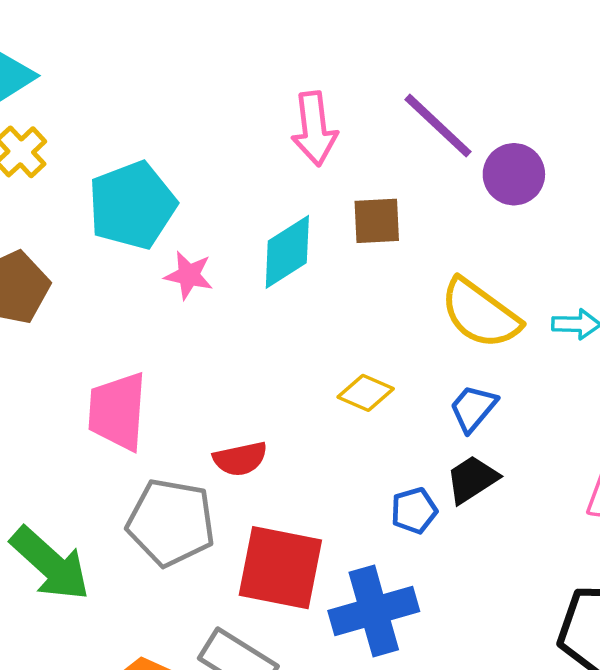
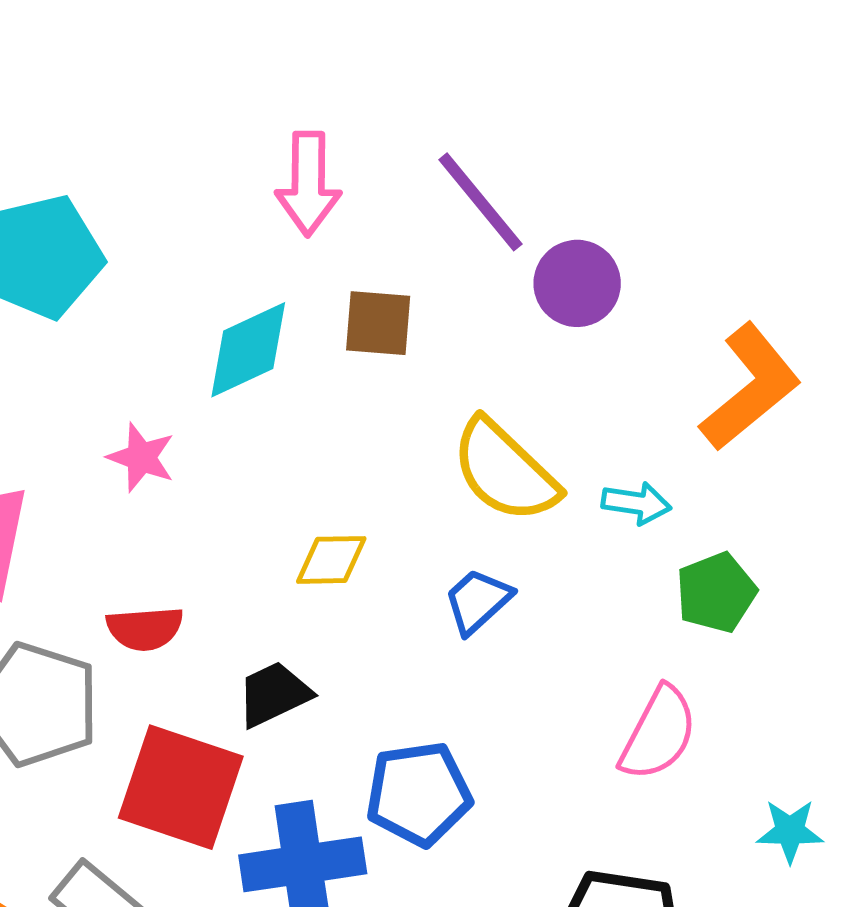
pink star: (189, 275) -> (141, 457), moved
yellow diamond: (366, 393) -> (331, 560), turned -32
black trapezoid: (472, 479) -> (274, 694), moved
blue pentagon: (414, 511) -> (419, 794), moved, size x1.6

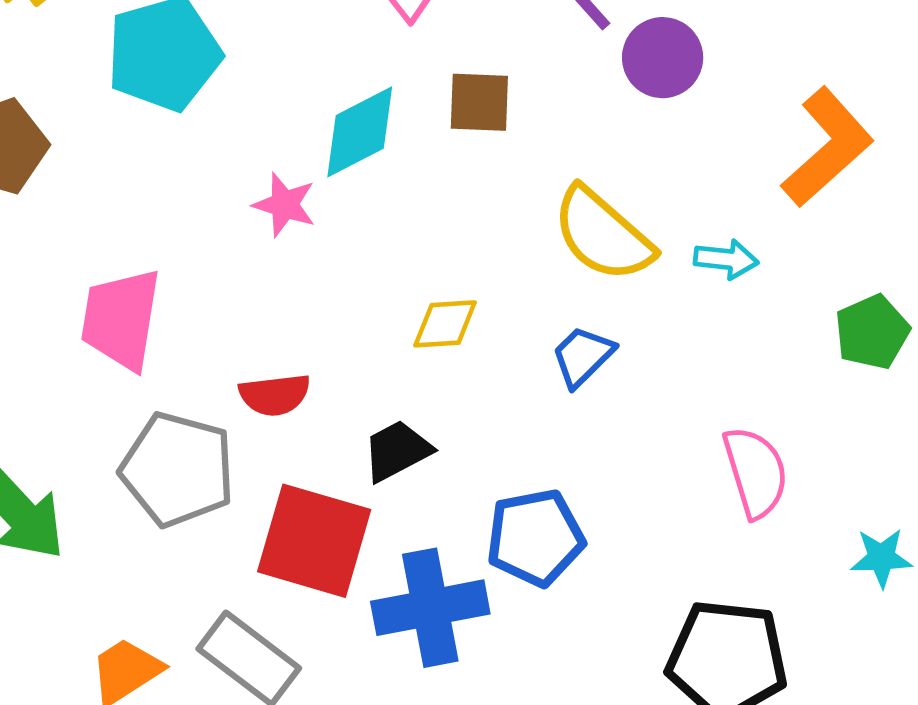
pink star: (141, 457) -> (284, 205), moved
green pentagon: (716, 593) -> (872, 332), moved
pink semicircle: (658, 733) -> (756, 472), turned -42

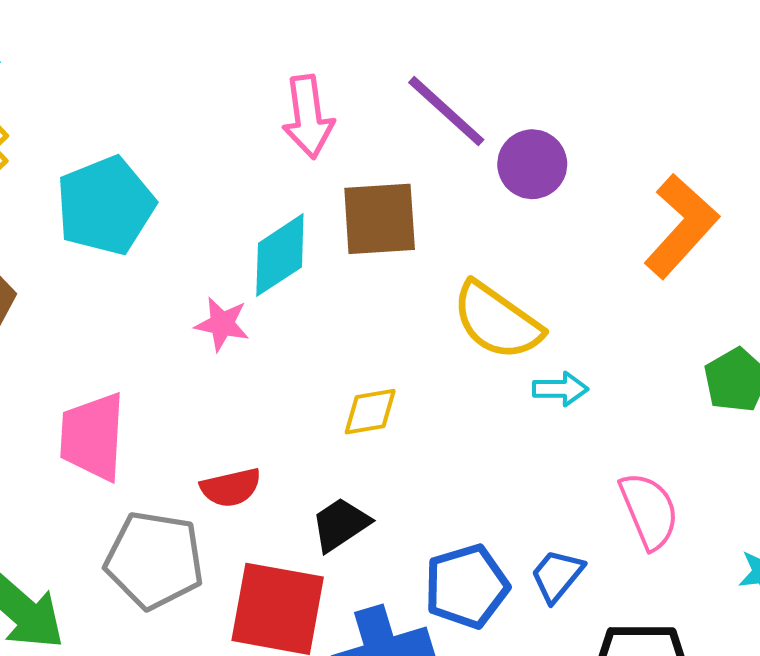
brown square: (479, 102) -> (380, 219), size x1.4
cyan arrow: (726, 259) -> (560, 389), moved
blue trapezoid: (583, 356) -> (557, 576), moved

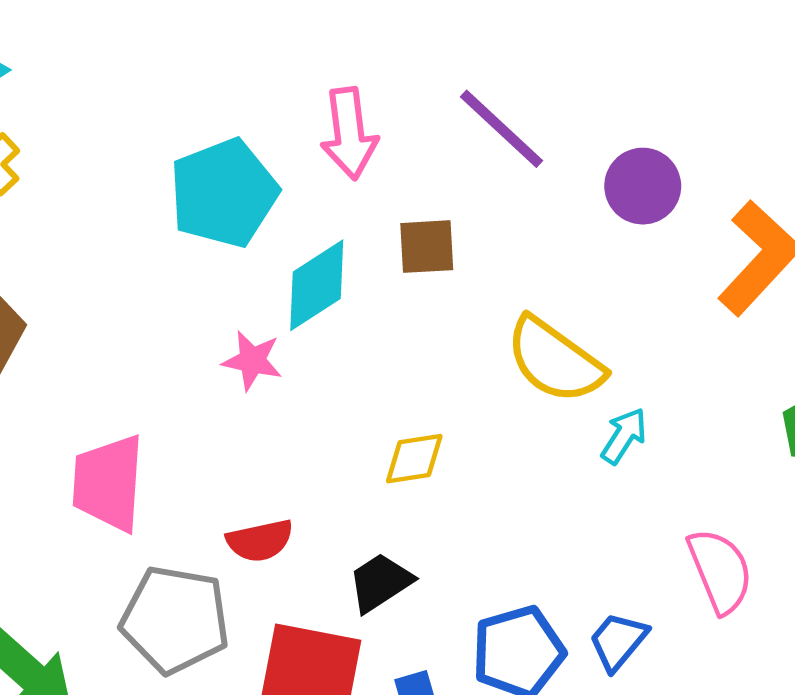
purple circle: (532, 164) -> (643, 186), moved
cyan pentagon: (105, 206) -> (224, 193), moved
brown square: (380, 219) -> (427, 247), size x0.7
cyan arrow: (560, 389) -> (624, 436), turned -58

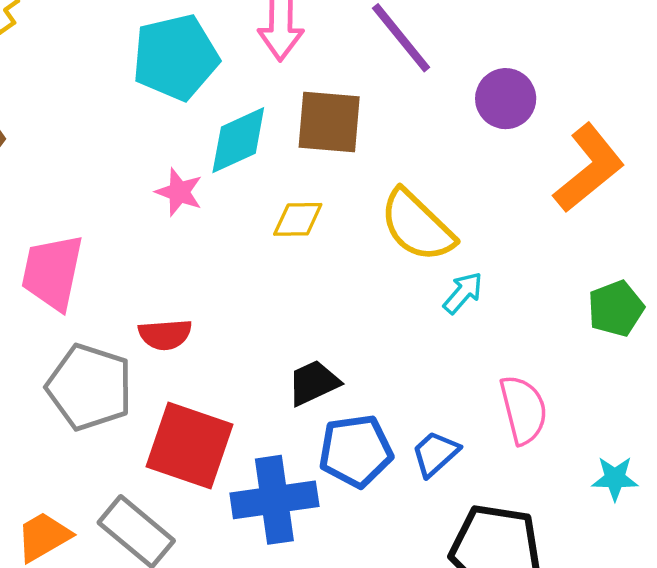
brown square: (427, 247) -> (329, 122), size x1.4
yellow diamond: (414, 459) -> (298, 219), moved
black trapezoid: (380, 582) -> (313, 383), moved

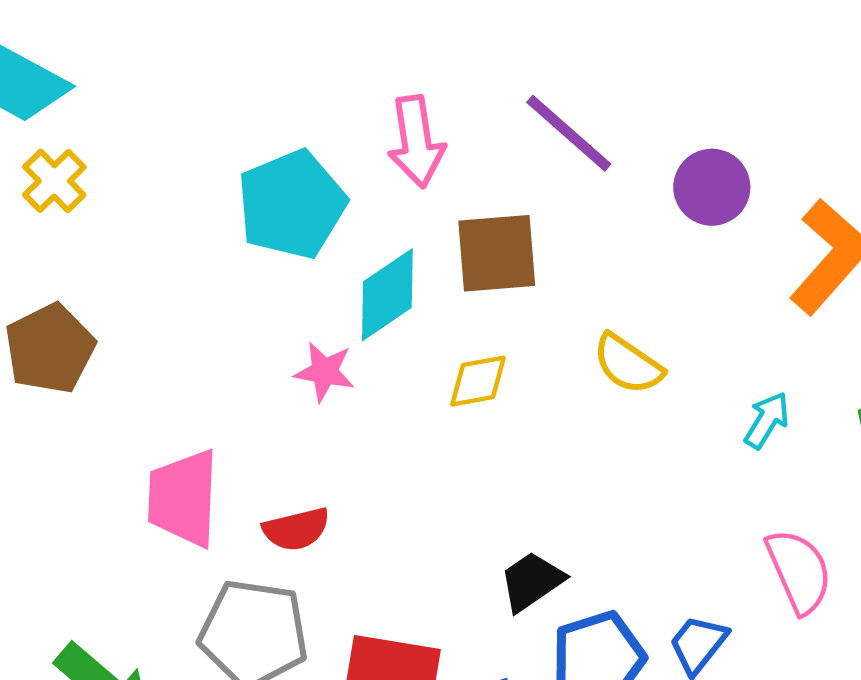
yellow semicircle: (417, 226) -> (628, 364), size x0.7
cyan arrow: (463, 293) -> (767, 420), moved
red semicircle: (165, 335) -> (296, 529), moved

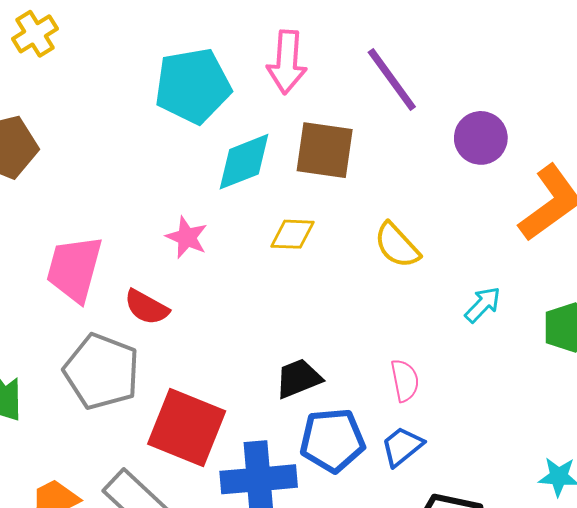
pink star: (325, 372) -> (187, 237), moved
red semicircle: (296, 529) -> (147, 307), turned 30
pink semicircle: (799, 571) -> (405, 380), moved, size x0.7

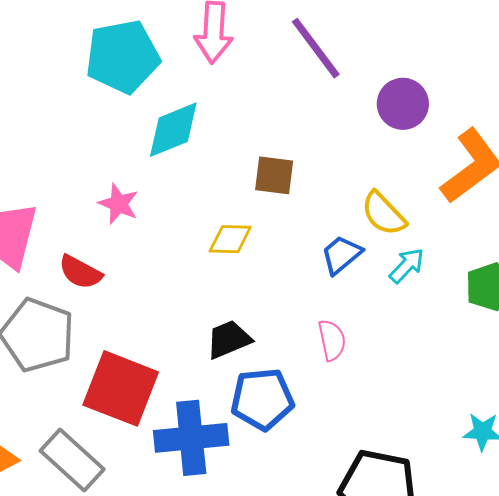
brown square: (325, 150) -> (274, 175), moved, size x0.7
yellow diamond: (292, 234) -> (230, 239), moved
yellow semicircle: (397, 245) -> (384, 214), moved
blue trapezoid: (402, 446) -> (341, 255), moved

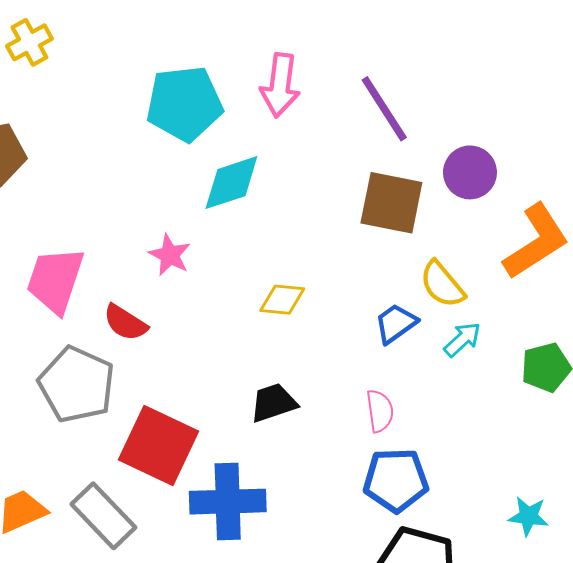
brown square: (274, 175) -> (391, 203), moved, size x1.5
blue pentagon: (262, 399) -> (396, 480), moved

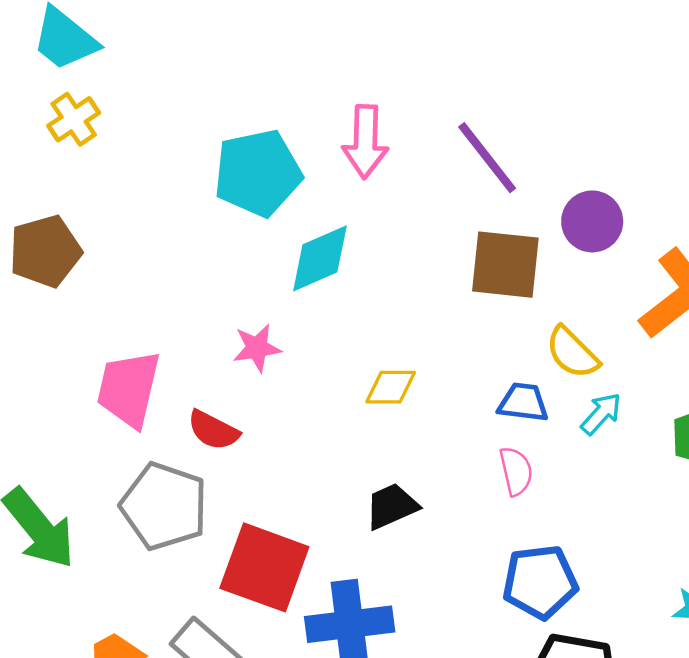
pink star: (170, 255) -> (257, 348), turned -30
blue trapezoid: (396, 323) -> (523, 402), turned 48
pink semicircle: (380, 411) -> (516, 471), moved

